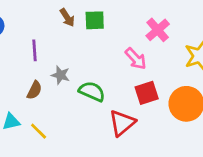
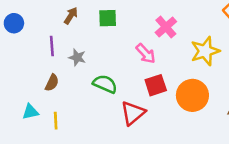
brown arrow: (67, 18) -> (71, 16), moved, turned -114
gray star: (60, 75) -> (77, 57), moved
yellow line: (39, 131) -> (56, 121), turned 42

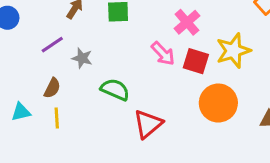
purple line: (52, 46) -> (52, 45), turned 60
red square: (156, 85) -> (196, 61), moved, turned 35
cyan triangle: (30, 112) -> (21, 112), moved
yellow line: (56, 121) -> (57, 118), moved

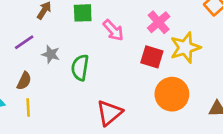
pink cross: (187, 22) -> (159, 22), moved
pink arrow: (163, 54) -> (113, 30), moved
green semicircle: (115, 90) -> (80, 68), moved, turned -105

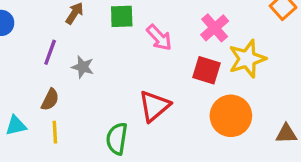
purple line: (24, 42) -> (50, 52), turned -36
green semicircle: (80, 68) -> (117, 139), moved
red triangle: (109, 113) -> (154, 106), moved

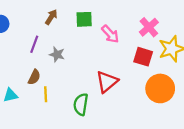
yellow line: (55, 132) -> (46, 94), moved

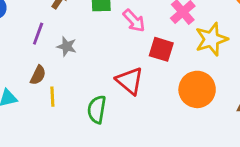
red square: (143, 57) -> (161, 49), moved
red triangle: (107, 82) -> (130, 81), turned -40

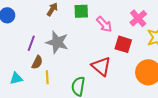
purple line: (38, 34) -> (31, 43), moved
gray star: (67, 46) -> (57, 42), size x1.6

